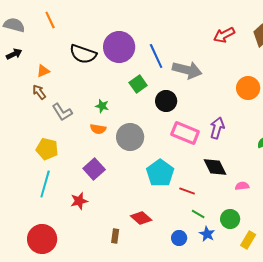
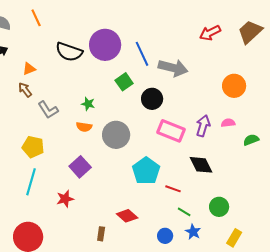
pink semicircle: (242, 186) -> (228, 123), moved
green circle: (230, 219) -> (219, 207), moved

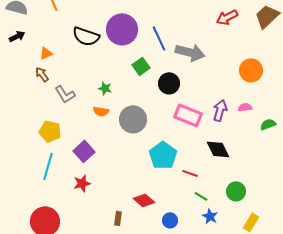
purple square: (80, 167) -> (84, 151), moved
blue circle: (165, 236) -> (170, 220), moved

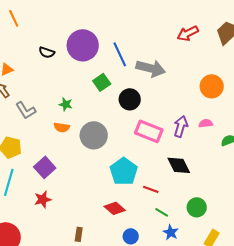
black semicircle: (86, 36) -> (47, 52), size x0.6
red diamond: (144, 200) -> (115, 208), moved

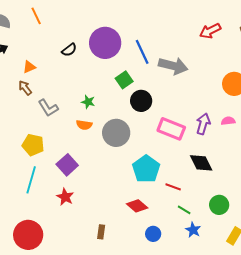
black semicircle: (47, 52) -> (69, 50), turned -56
black circle: (130, 99) -> (141, 101), moved
red star: (43, 199) -> (65, 197), turned -30

